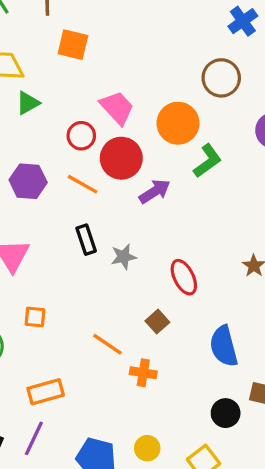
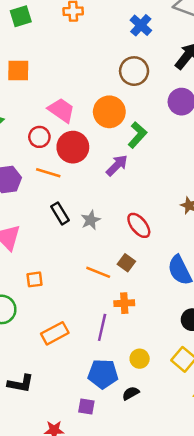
purple arrow: (155, 191) -> (117, 165), moved
orange line: (107, 344) -> (98, 272), moved
purple line: (34, 438) -> (102, 327), moved

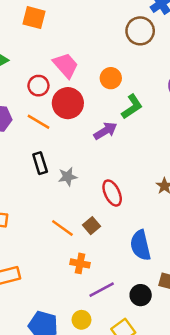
brown circle: (134, 71) -> (140, 31), moved
orange circle: (109, 112) -> (111, 78), size x0.7
purple line: (102, 327) -> (102, 290), moved, turned 35

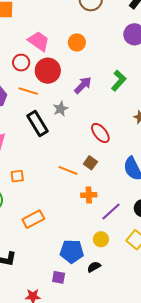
green L-shape: (132, 107) -> (119, 81), moved
black rectangle: (40, 163) -> (38, 123), size x1.4
gray star: (68, 177) -> (61, 109), moved

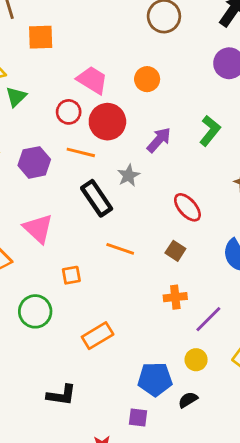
orange line: (68, 170) -> (120, 249), moved

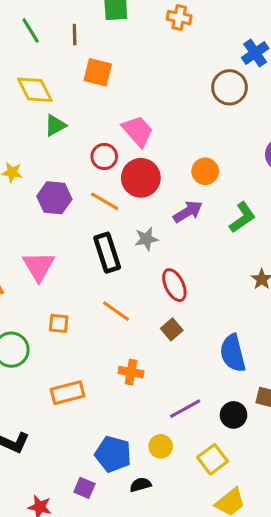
orange circle: (147, 79) -> (205, 171), moved
red ellipse: (187, 207) -> (174, 285), moved
orange cross: (175, 297) -> (131, 372), moved

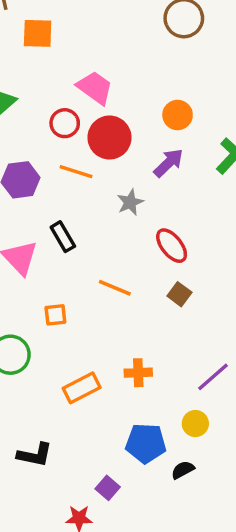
black rectangle: (107, 253) -> (63, 237), moved, size x0.7
orange cross: (131, 372) -> (138, 373), moved
purple square: (84, 488) -> (108, 488), moved, turned 30

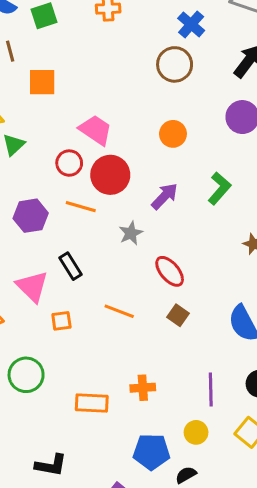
orange circle: (178, 115) -> (173, 134), moved
orange square: (55, 315) -> (61, 321), moved
purple line: (213, 377) -> (211, 389), turned -48
orange rectangle: (82, 388) -> (92, 403), turned 32

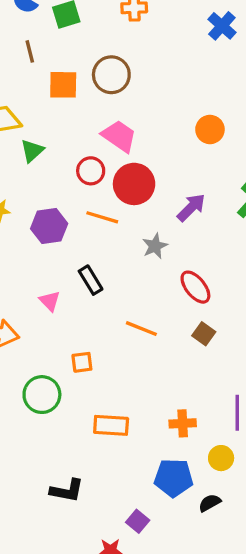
brown circle: (175, 64) -> (111, 75), moved
orange circle: (173, 134) -> (210, 129), moved
pink triangle: (32, 286) -> (50, 301), size x0.6
orange square: (61, 321) -> (82, 362), moved
orange cross: (143, 388) -> (183, 423), moved

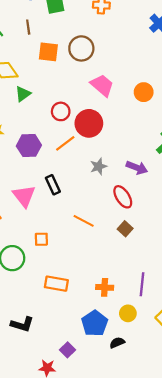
pink trapezoid: (119, 136) -> (102, 85), moved
purple arrow: (191, 207) -> (137, 168), moved, turned 60
orange line: (102, 217) -> (65, 143), turned -60
pink triangle: (50, 301) -> (24, 196), size x1.6
blue pentagon: (174, 478) -> (95, 323), turned 30

